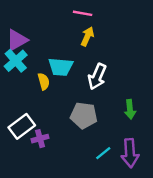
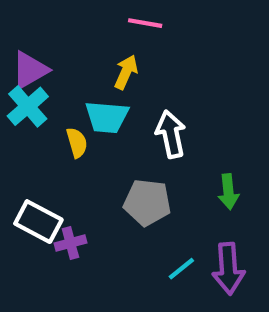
yellow arrow: (87, 36) -> (126, 72), moved
white arrow: (97, 77) -> (171, 134), turned 145
white rectangle: (22, 126) -> (38, 222), turned 65

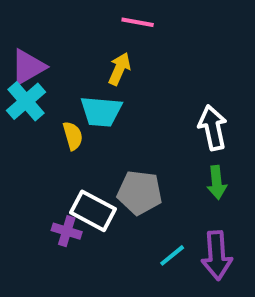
white arrow: (171, 134) -> (213, 128), moved
white rectangle: (38, 222) -> (93, 211), moved
purple cross: (70, 243) -> (67, 231), turned 32

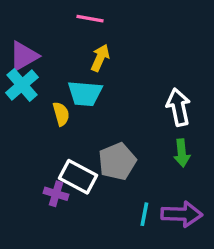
pink line: (138, 22) -> (90, 19), moved
gray pentagon: (140, 193) -> (117, 161), turned -30
cyan line: (172, 255) -> (144, 214), turned -40
purple arrow: (217, 255) -> (182, 214), turned -84

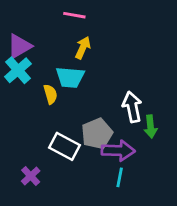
white arrow: (178, 107) -> (132, 107), moved
purple cross: (56, 194) -> (31, 176), moved, turned 30
purple arrow: (182, 214) -> (118, 151), moved

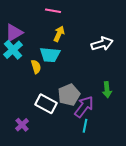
white arrow: (132, 107) -> (102, 44), moved, turned 85
purple arrow: (118, 151) -> (84, 107), turned -55

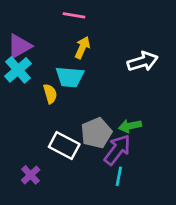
green arrow: (107, 90) -> (130, 126), moved, turned 84

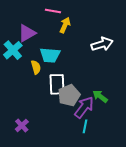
purple triangle: (19, 46) -> (27, 33), moved
yellow arrow: (82, 48) -> (65, 25), moved
green arrow: (130, 126) -> (100, 96), moved, turned 49
white rectangle: (64, 146) -> (57, 84), moved, turned 60

